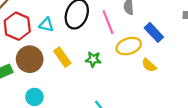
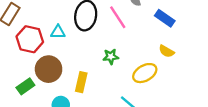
yellow ellipse: (129, 46) -> (145, 73), moved
yellow rectangle: (62, 57) -> (81, 82), moved, turned 60

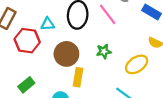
cyan triangle: (58, 32) -> (48, 24), moved
brown circle: (49, 69) -> (66, 54), moved

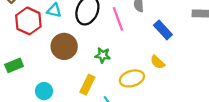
yellow rectangle: (78, 77) -> (87, 85), moved

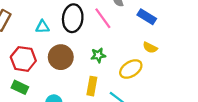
red hexagon: (28, 21) -> (23, 59), moved
green rectangle: (14, 65) -> (20, 87), turned 63

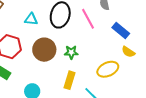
blue rectangle: (147, 17) -> (121, 31), moved
green star: (98, 55) -> (71, 52), moved

